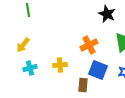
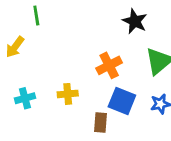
green line: (28, 10) -> (36, 16), moved
yellow arrow: (23, 45) -> (15, 47), moved

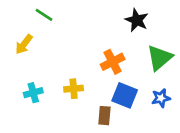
green line: (36, 16) -> (44, 15), turned -48

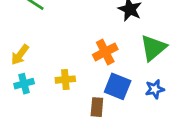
yellow arrow: (24, 44) -> (20, 55), moved

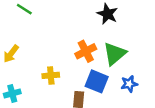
green triangle: (153, 48) -> (115, 54), moved
cyan cross: (24, 84) -> (12, 93), moved

